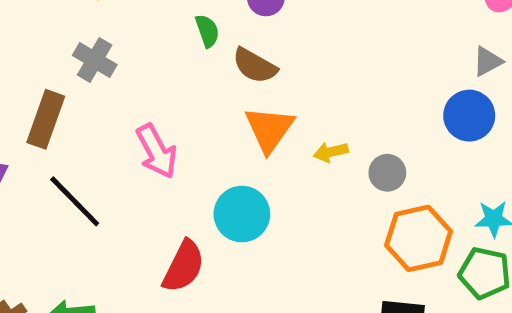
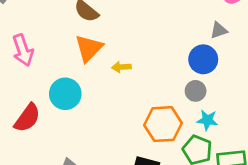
gray circle: (387, 173) -> (196, 91), moved

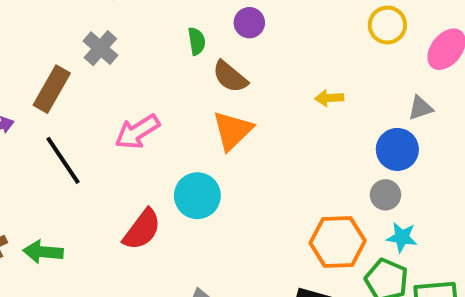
pink arrow: (23, 50) -> (137, 132), turned 76
yellow arrow: (121, 67) -> (329, 98), moved

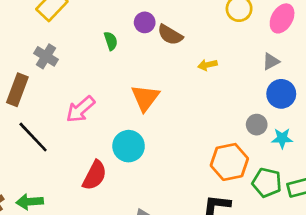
brown semicircle: (230, 77) -> (170, 35), moved
blue circle: (397, 149) -> (281, 94), moved
cyan star: (402, 237) -> (282, 138), moved

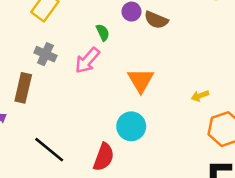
yellow arrow: (207, 65) -> (200, 96), moved
pink arrow: (80, 109) -> (87, 60), moved
black line: (33, 137) -> (49, 150), moved

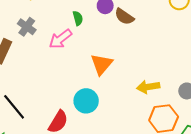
yellow arrow: (200, 96) -> (148, 87), size x1.5

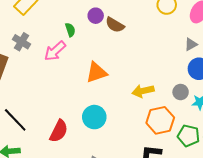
orange triangle: (102, 64) -> (96, 72), turned 35
cyan circle: (86, 101) -> (94, 117), moved

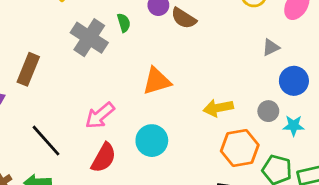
gray cross: (22, 42) -> (89, 38), moved, size x1.5
gray triangle: (191, 44) -> (271, 47), moved
pink arrow: (55, 51) -> (100, 115), moved

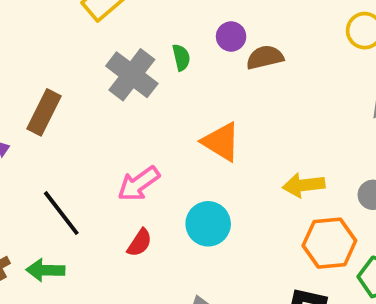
brown semicircle: (184, 18) -> (265, 57), turned 130
orange triangle: (157, 81) -> (221, 142), turned 44
red semicircle: (104, 158) -> (140, 243), size x0.7

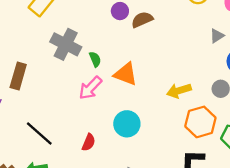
green semicircle: (181, 57) -> (95, 59), moved
pink arrow: (139, 184) -> (90, 88), moved

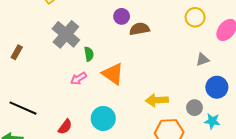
brown rectangle: (18, 76) -> (17, 52), size x0.6
pink arrow: (90, 88) -> (78, 79), size x0.7
black line: (39, 133) -> (23, 108), turned -32

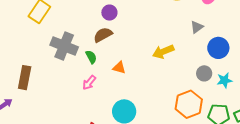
brown semicircle: (139, 29) -> (103, 35), moved
brown rectangle: (17, 52) -> (25, 78), size x1.6
orange triangle: (113, 74) -> (119, 68), size x0.6
yellow arrow: (157, 100) -> (163, 52), moved

